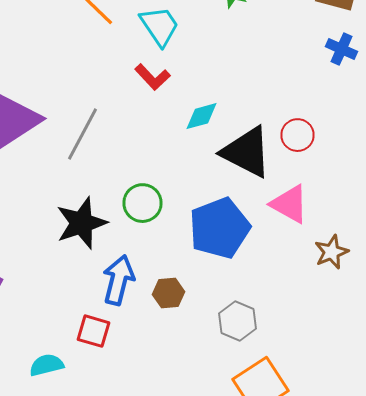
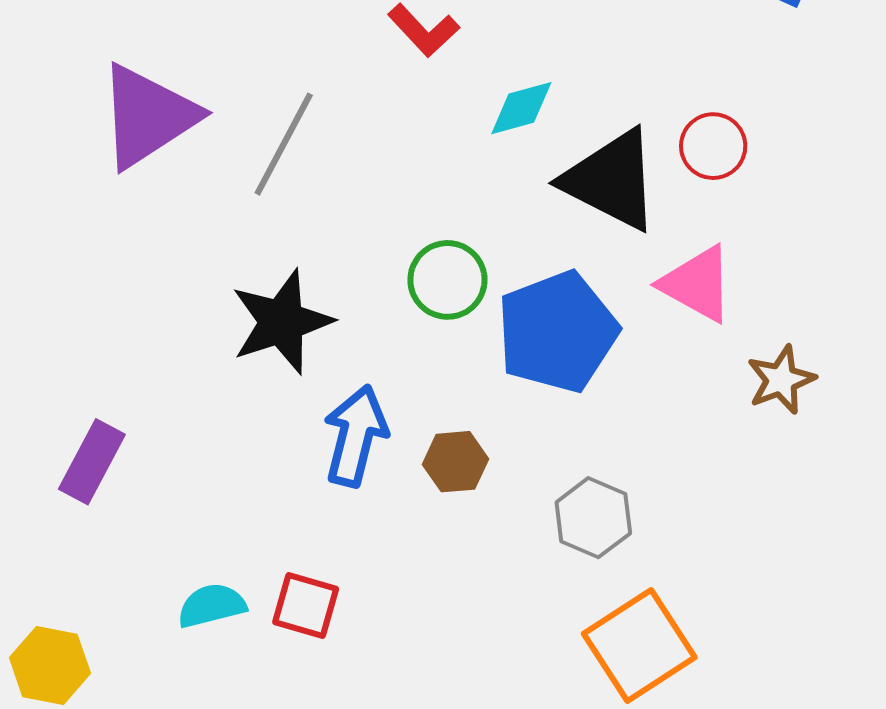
green circle: (142, 203) -> (447, 280), moved
red square: (94, 331) -> (306, 606), moved

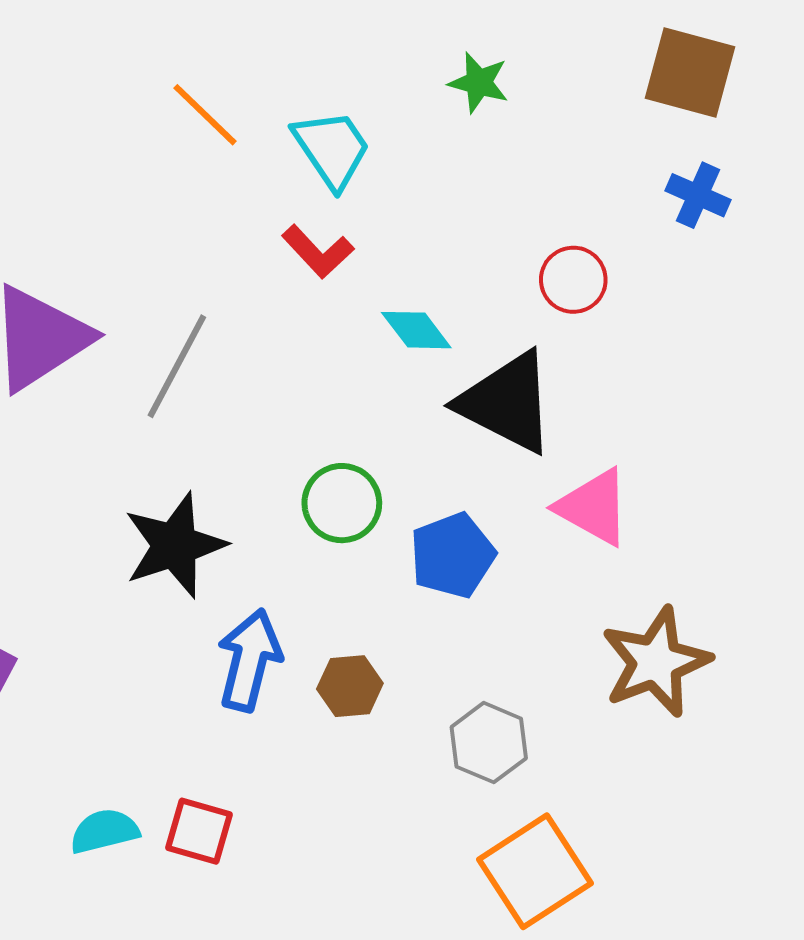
cyan diamond: (521, 108) -> (416, 330), turned 68
red circle: (713, 146) -> (573, 280), moved
blue pentagon: (557, 332) -> (453, 555), size x0.7
brown star: (781, 380) -> (656, 662), moved, size x1.6

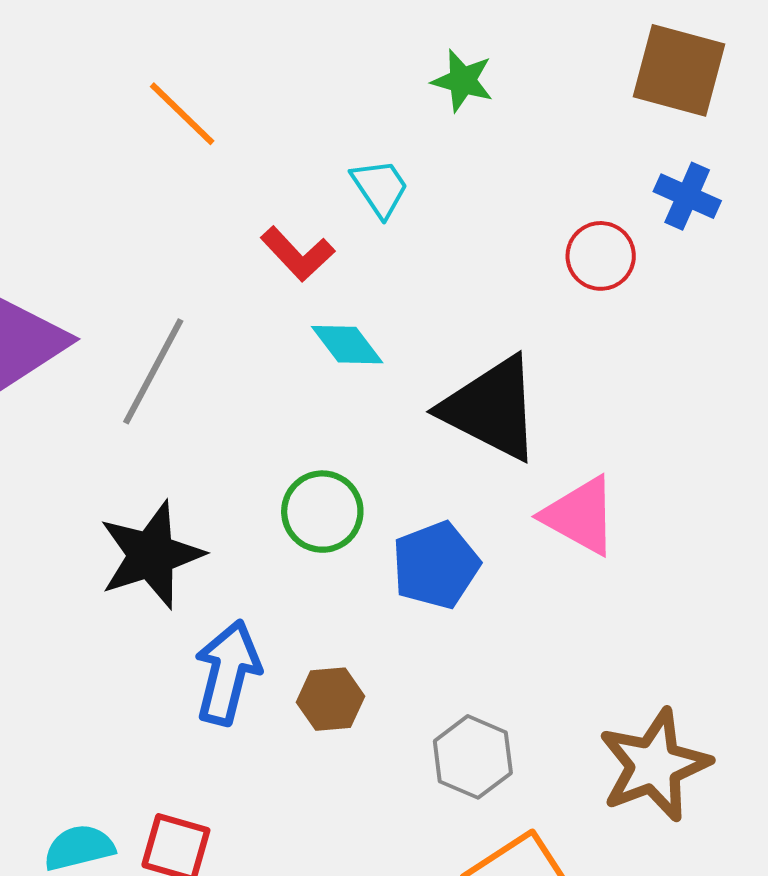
cyan trapezoid: (332, 149) -> (380, 188), moved, size x0.7
red circle: (573, 280) -> (601, 256), moved
cyan diamond: (416, 330) -> (347, 345), moved
brown star: (656, 662) -> (654, 765), moved

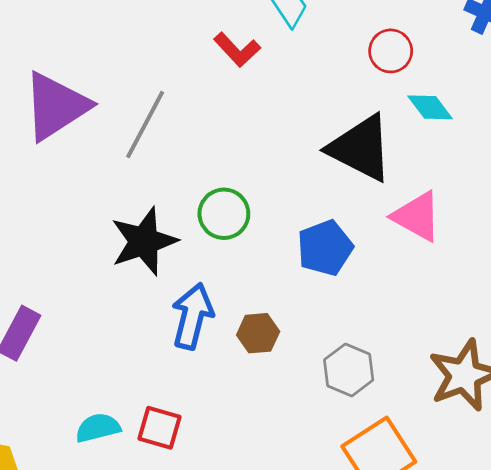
red circle: (601, 256) -> (391, 51), moved
cyan diamond: (347, 345) -> (430, 107), moved
green circle: (322, 512) -> (224, 214), moved

